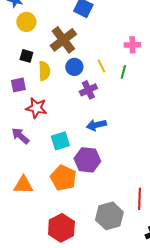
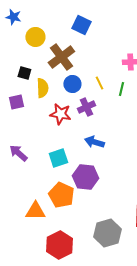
yellow circle: (26, 22) -> (35, 37), moved
red star: (36, 108) -> (60, 114), moved
blue arrow: (96, 125) -> (94, 142), turned 30
orange triangle: (23, 185) -> (35, 211), moved

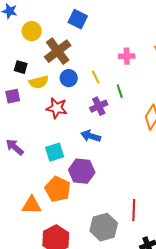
yellow semicircle: (42, 88) -> (39, 82), turned 78
green line: (121, 89) -> (120, 91), moved, turned -32
purple cross: (86, 107) -> (99, 106), moved

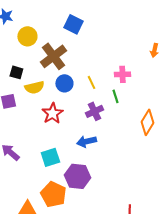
pink cross: (127, 56) -> (122, 74), moved
red star: (57, 108) -> (52, 113), turned 30
blue arrow: (91, 136) -> (86, 141), turned -30

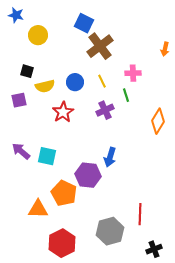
brown cross: (53, 56) -> (100, 46), moved
blue arrow: (86, 141) -> (110, 157), moved, turned -60
cyan square: (50, 157) -> (47, 156), moved, turned 30

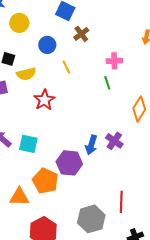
brown cross: (100, 46) -> (81, 34), size x0.6
yellow line: (102, 81) -> (66, 67), moved
blue circle: (75, 82) -> (47, 45), moved
purple cross: (105, 110) -> (114, 141), moved, turned -30

